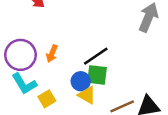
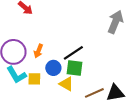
blue circle: (81, 81) -> (53, 68), moved
yellow square: (47, 99) -> (34, 79), moved, turned 32

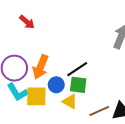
orange arrow: (38, 51) -> (41, 67), size x1.6
yellow square: (34, 79) -> (36, 96), size x1.5

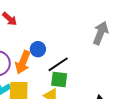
blue circle: (56, 85) -> (38, 49), moved

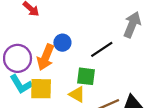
black line: (58, 64) -> (102, 49), moved

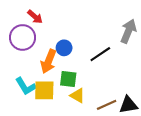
purple circle: (18, 58) -> (23, 37), moved
green square: (86, 76) -> (68, 79), moved

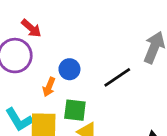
orange arrow: (48, 61) -> (49, 87), size x0.6

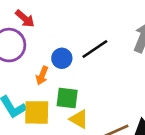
black line: (117, 77) -> (95, 49), moved

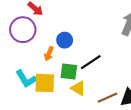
black line: (95, 49) -> (91, 62), moved

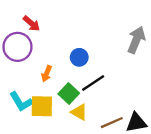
blue circle: (65, 40) -> (79, 57), moved
green square: (69, 71) -> (69, 93), turned 36

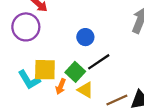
orange arrow: (47, 74) -> (61, 86), moved
yellow square: (42, 106) -> (45, 70), moved

